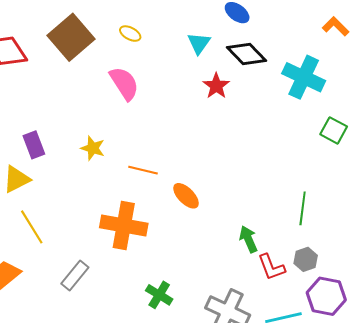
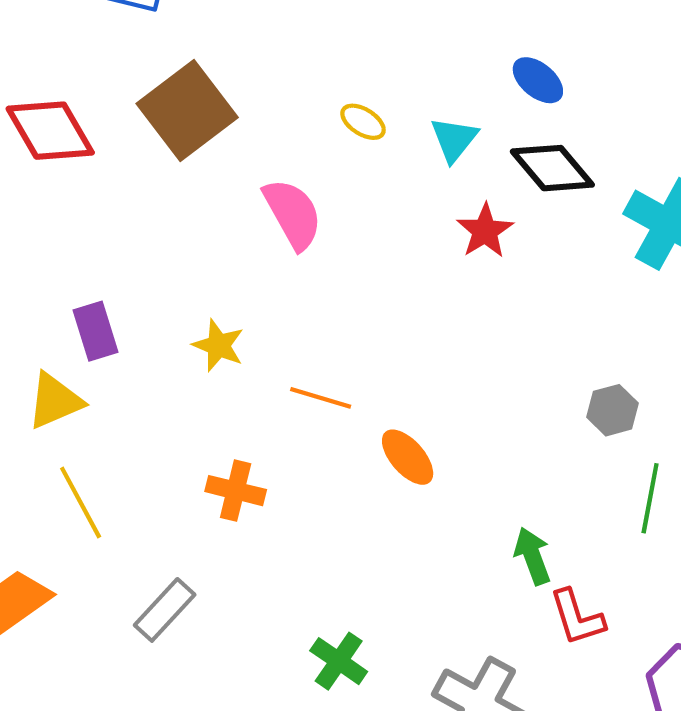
yellow ellipse: (130, 34) -> (363, 122), moved
orange cross: (124, 225) -> (236, 491), moved, size x0.6
gray hexagon: (306, 259) -> (612, 410), moved

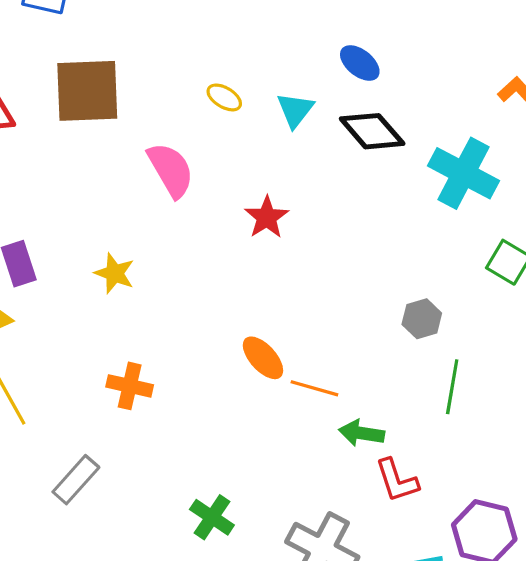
brown square: (187, 111) -> (87, 91), turned 36
red star: (485, 231) -> (267, 217), moved
orange line: (321, 398) -> (314, 388), moved
green arrow: (533, 556) -> (361, 433), turned -60

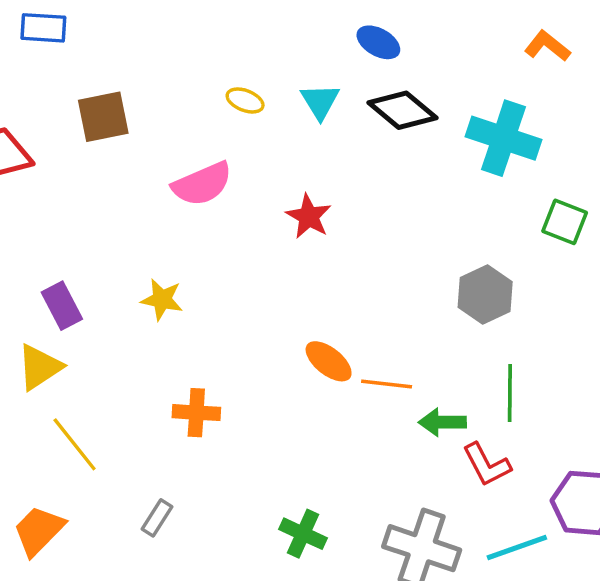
brown square: (87, 91) -> (103, 117), size x0.7
pink semicircle: (171, 170) -> (202, 184), turned 106
gray hexagon: (422, 319) -> (485, 294), size x1.4
green line: (452, 387) -> (510, 393), moved
gray rectangle: (76, 480) -> (157, 518), size x0.7

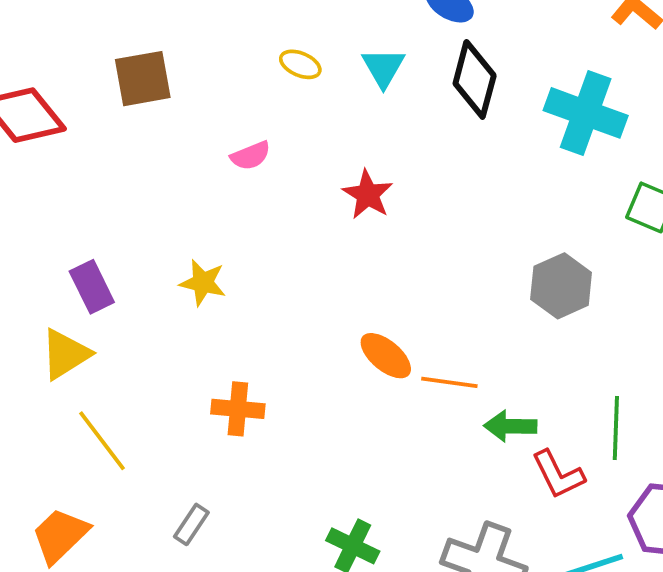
black diamond: (402, 110) -> (475, 79), turned 64
pink semicircle: (202, 184) -> (251, 156), size x0.6
green line: (510, 393) -> (616, 428), moved

